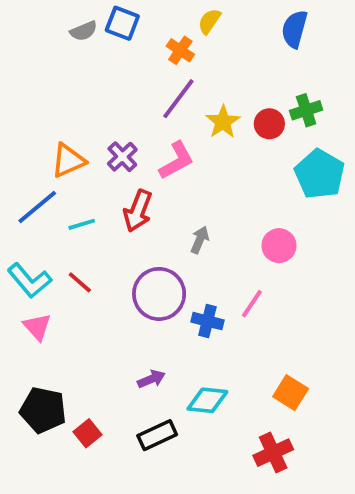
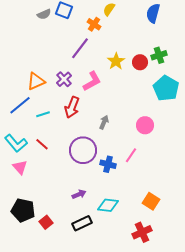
purple line: (178, 99) -> (80, 48), moved

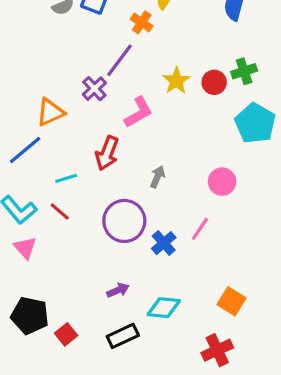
purple cross: (64, 79) -> (94, 89), moved
cyan line: (43, 114) -> (66, 178), moved
blue cross: (108, 164) -> (164, 243), turned 35

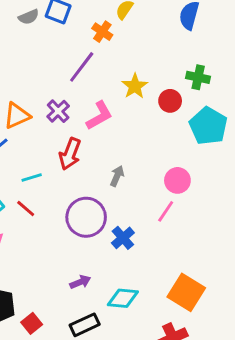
green cross: (244, 71) -> (198, 77), turned 30
red circle: (214, 82) -> (170, 101), moved
purple cross: (94, 89) -> (58, 111), moved
pink line: (200, 229) -> (166, 211), moved
orange square: (231, 301) -> (186, 292), size x1.4

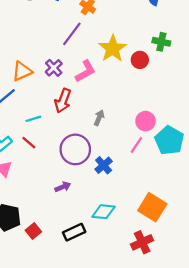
yellow star: (135, 86) -> (113, 49), size x1.4
cyan pentagon: (208, 126) -> (169, 140), moved
purple arrow: (80, 282) -> (63, 187), moved

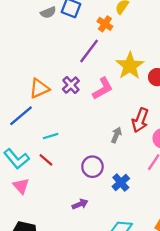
red arrow: (63, 101) -> (140, 120), moved
purple circle: (75, 149) -> (92, 167), size x0.7

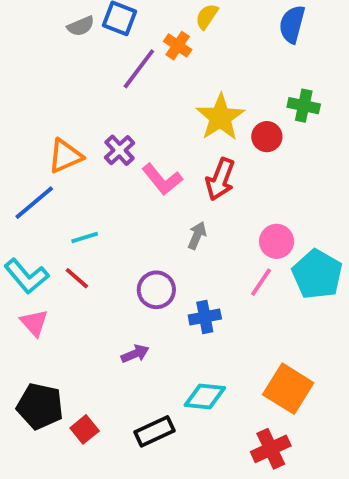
purple line: (89, 51) -> (139, 69), moved
pink L-shape: (103, 88) -> (162, 179), moved, turned 80
red arrow: (140, 120) -> (220, 179), moved
blue cross: (121, 183) -> (205, 317), turned 30

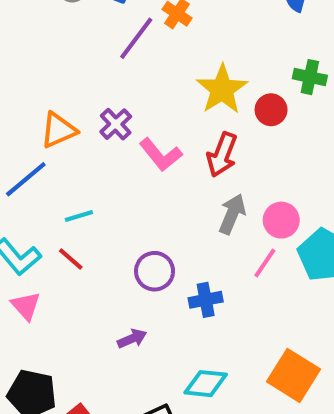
gray arrow: (197, 236) -> (232, 214), moved, size x1.4

